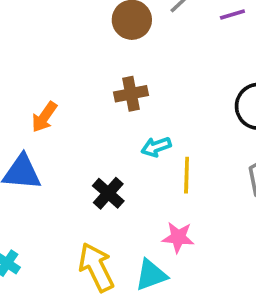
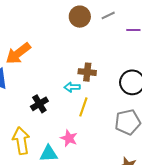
brown cross: (131, 94) -> (87, 72), moved
orange arrow: (44, 117) -> (18, 53), size x1.5

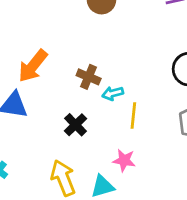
brown cross: (87, 72) -> (89, 77), moved, turned 30

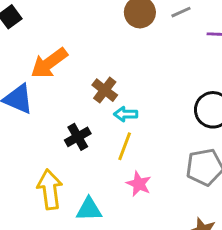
yellow line: (133, 115) -> (125, 146), moved
pink star: (124, 160) -> (139, 184), moved

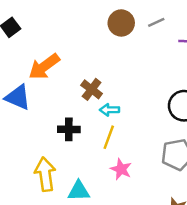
black cross: (78, 137) -> (69, 129), turned 30

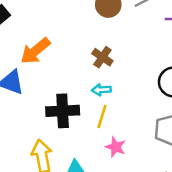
brown cross: (92, 89) -> (102, 57), moved
black cross: (69, 129) -> (63, 111), size x1.5

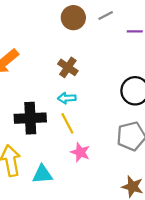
yellow line: (102, 116) -> (67, 123), turned -45

